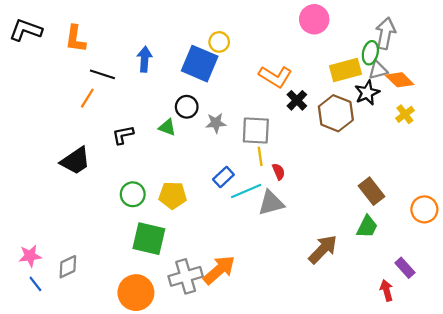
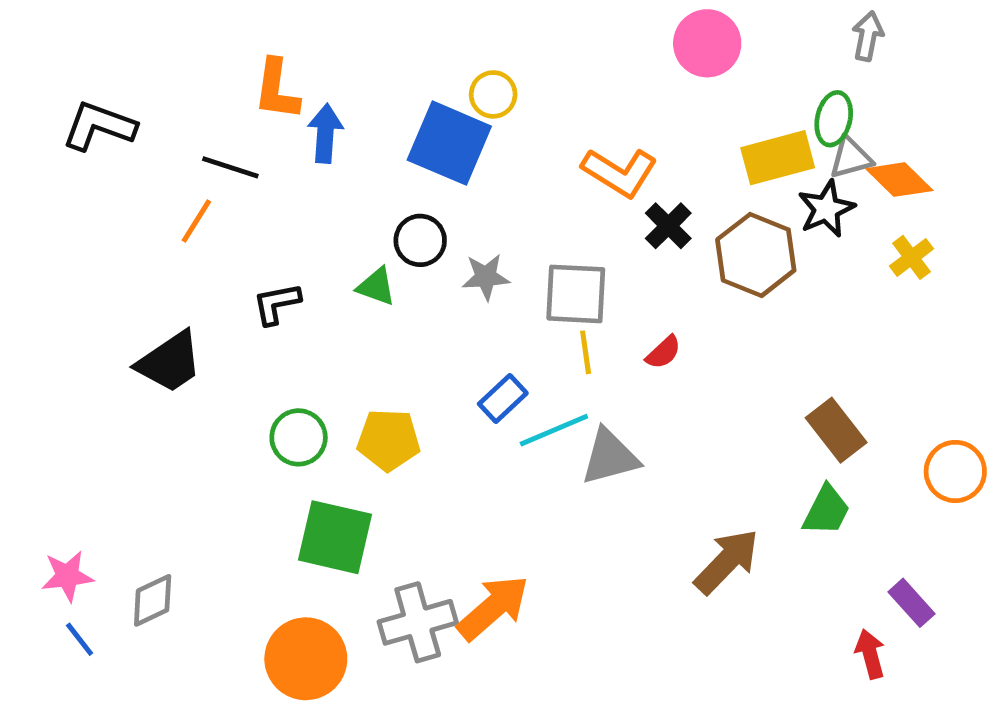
black L-shape: (26, 30) -> (99, 126), moved
gray arrow: (385, 33) -> (868, 36), moved, size x0.7
orange L-shape: (75, 39) -> (277, 90), moved
red semicircle: (279, 172) -> (663, 352), moved, turned 70

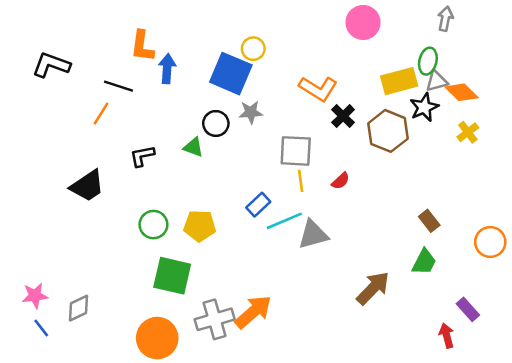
gray star: (486, 277) -> (251, 112), moved
brown rectangle: (836, 430) -> (429, 221), size x0.7

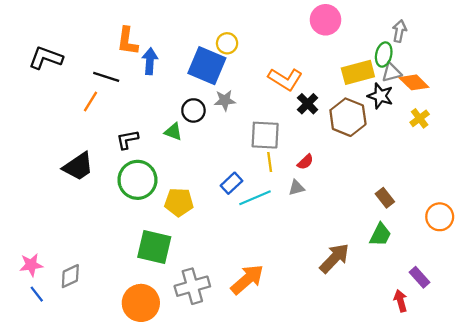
gray arrow: (445, 19) -> (399, 31), moved
black star: (424, 107) -> (380, 96), turned -30
green circle: (153, 225) -> (137, 180), moved, size x1.5
gray triangle: (313, 235) -> (296, 188), moved, size x0.6
orange arrow: (253, 312) -> (247, 279), moved

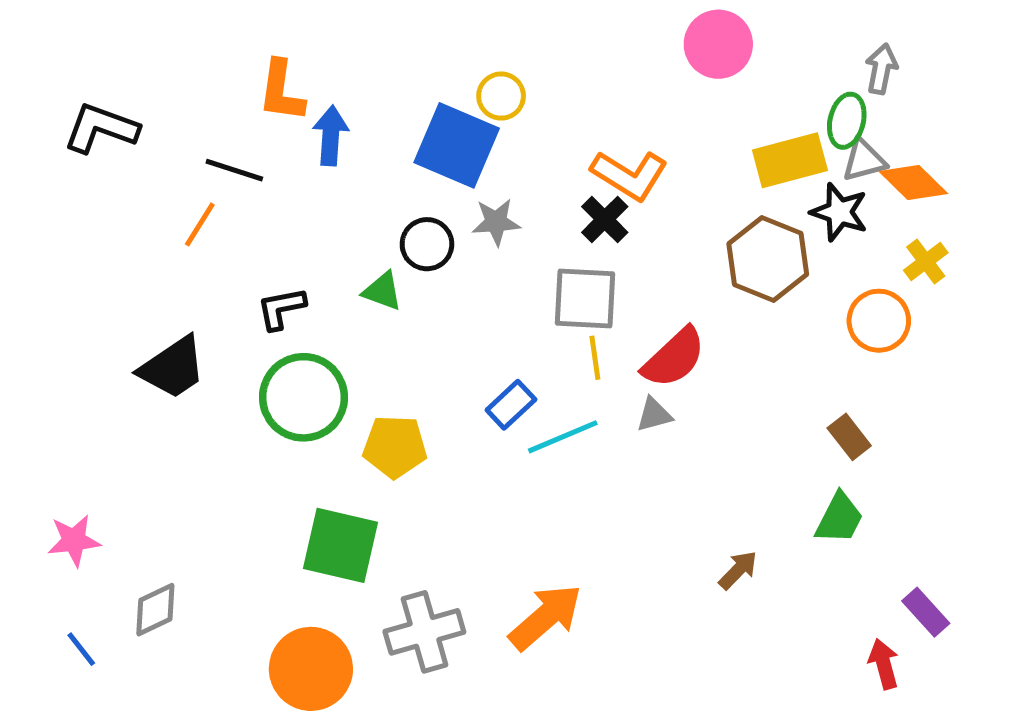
black cross: (308, 104) -> (605, 219), moved
red semicircle: (305, 162) -> (674, 358), size x1.8
orange circle: (440, 217) -> (879, 321), moved
brown arrow: (334, 258) -> (738, 570), size x0.6
pink star: (31, 265) -> (74, 540), moved

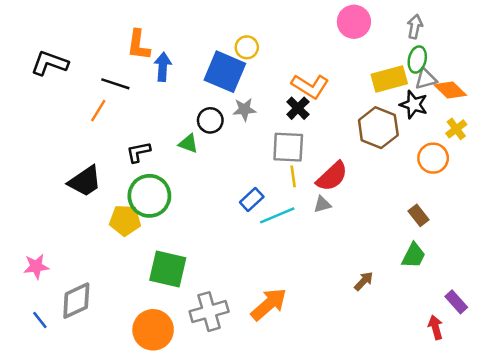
gray arrow: (881, 69) -> (415, 27), moved
yellow pentagon: (395, 447) -> (125, 220), moved
gray diamond: (155, 610) -> (76, 301), size x1.4

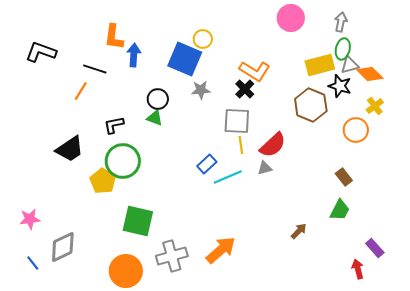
black circle: (210, 120) -> (158, 99), moved
yellow pentagon: (125, 220) -> (103, 181), turned 30

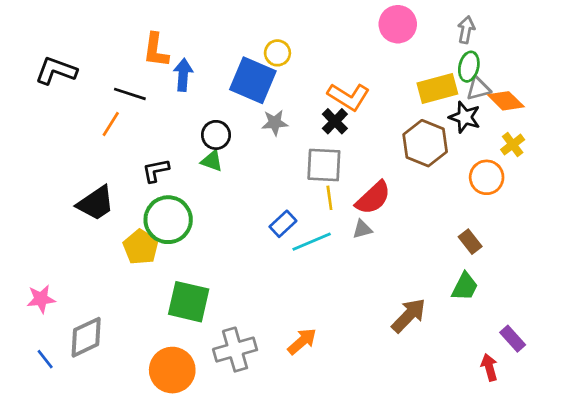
brown arrow: (299, 231) -> (409, 315), size x1.6
orange arrow: (221, 250) -> (302, 341), size x0.7

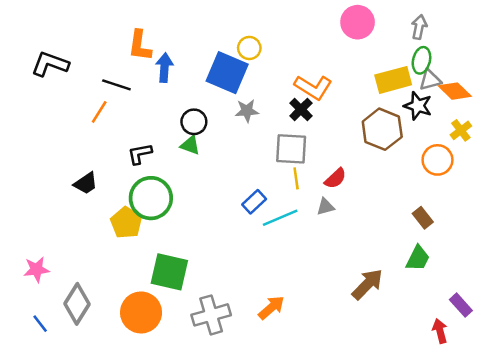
red semicircle: (373, 198) -> (335, 178), size x0.7
black trapezoid: (96, 203) -> (86, 183), size x0.7
gray diamond: (86, 337) -> (77, 304), turned -33
orange circle: (172, 370) -> (141, 312), moved

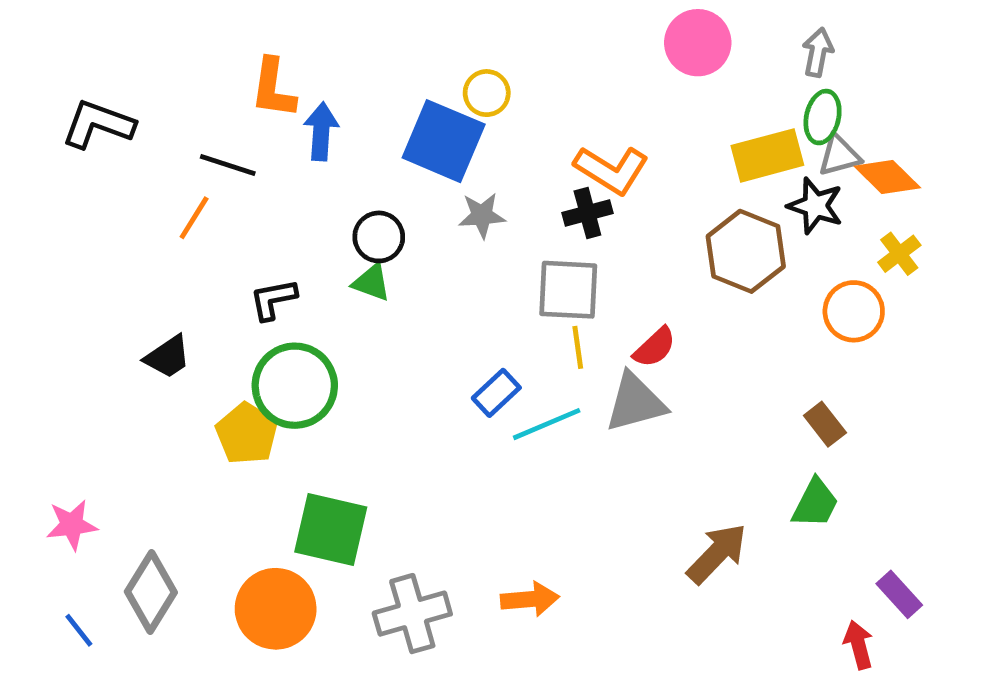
black cross: (301, 109) -> (587, 213), turned 30
gray triangle: (326, 207) -> (635, 402), size x1.8
orange arrow: (271, 308) -> (530, 599), turned 36

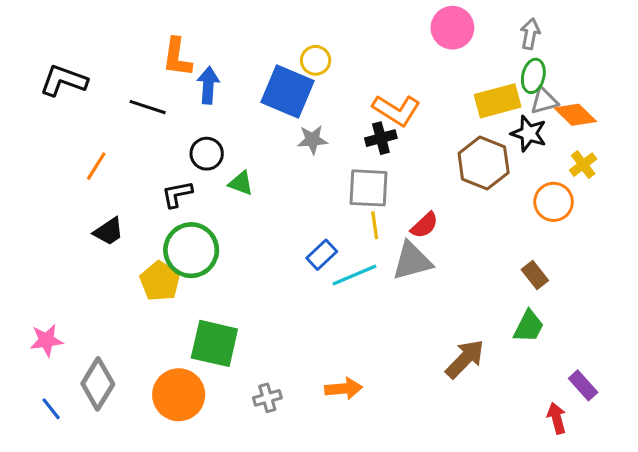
orange line: (194, 218) -> (96, 166), moved
black circle: (379, 237) -> (207, 154), moved
gray cross: (412, 614) -> (267, 398), size x0.6

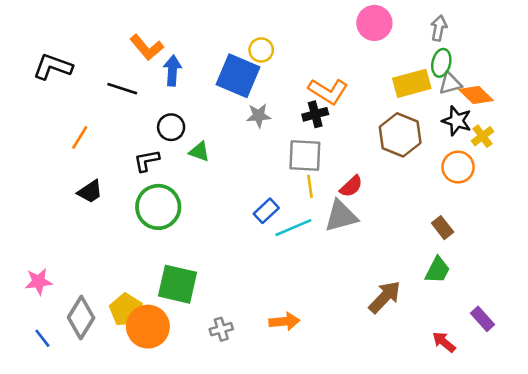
orange L-shape: (177, 57) -> (147, 47), turned -48
black star: (529, 133) -> (457, 121), moved
yellow pentagon: (160, 281) -> (126, 310), moved
red arrow: (557, 418) -> (444, 342), moved, turned -35

